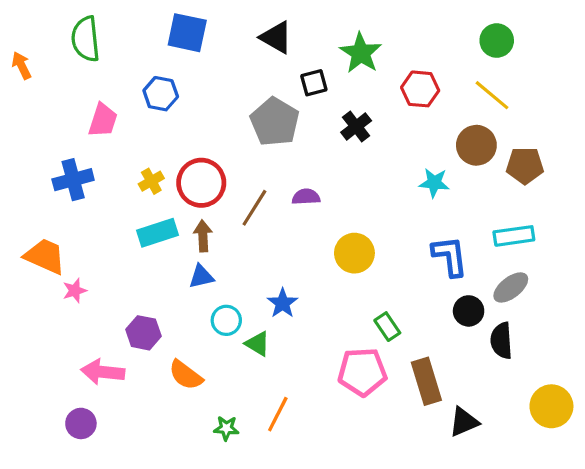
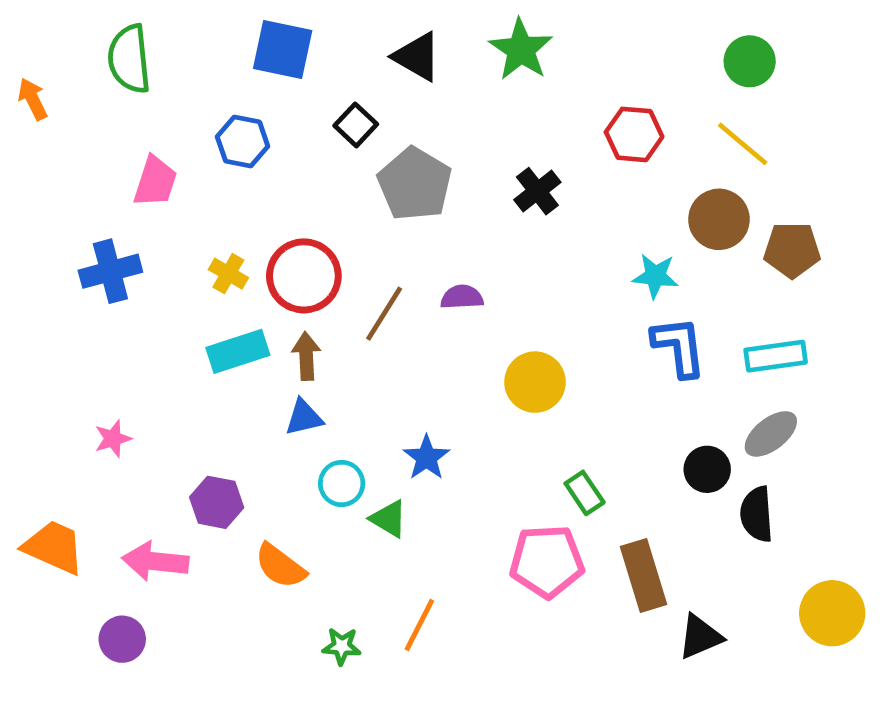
green star: (361, 53) -> (521, 50), moved
black square: (314, 83) -> (356, 125), moved, turned -32
yellow cross: (151, 181) -> (228, 274), turned -30
orange trapezoid: (45, 256) -> (54, 547), moved
blue L-shape: (450, 256) -> (679, 347), moved

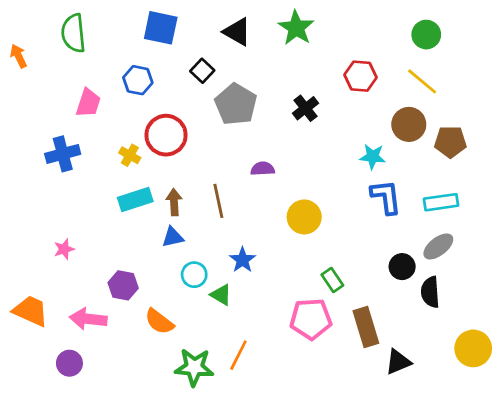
red circle: (304, 276) -> (166, 135), moved
brown line: (384, 314) -> (218, 201), moved, turned -44
green star: (342, 646) -> (194, 367), size x1.8

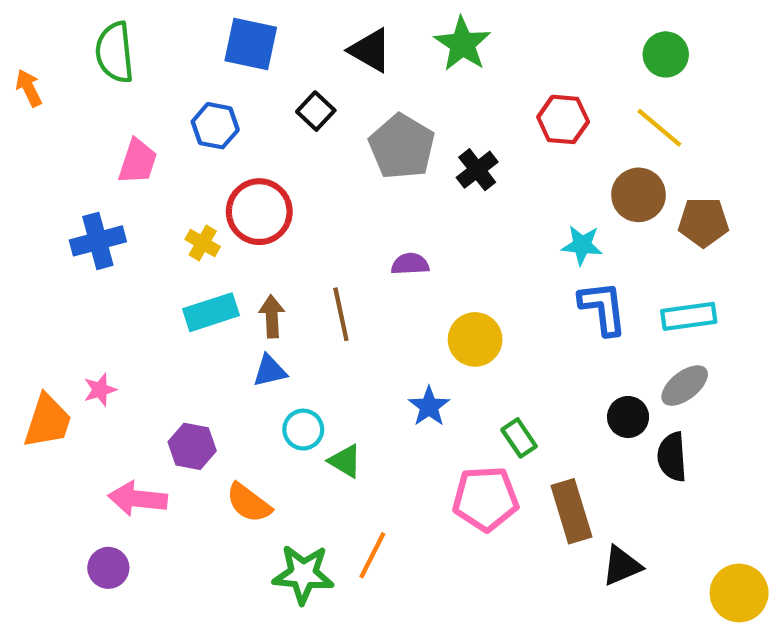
gray pentagon: (236, 104) -> (402, 147), moved
blue star: (242, 260) -> (429, 406), moved
orange trapezoid: (31, 311) -> (48, 421), moved, turned 84
yellow circle: (473, 348) -> (739, 593), moved

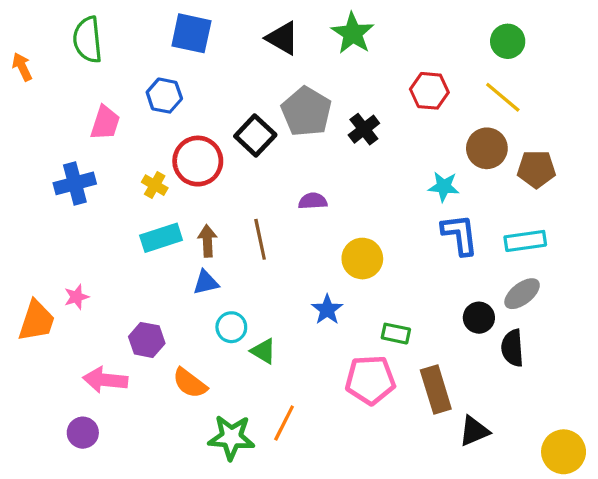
black square: (316, 111) -> (255, 136), moved, size x1.4
green rectangle: (519, 438) -> (396, 334), turned -44

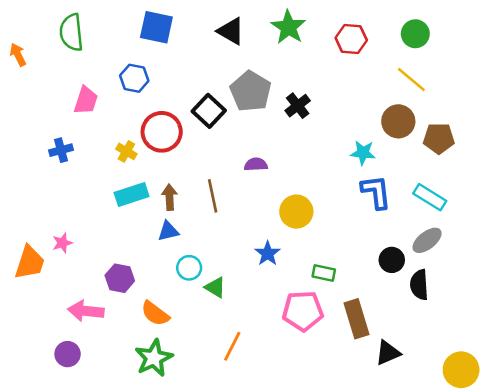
red hexagon: (429, 91) -> (351, 39), moved
blue cross: (75, 183) -> (61, 150), size x0.7
cyan rectangle: (525, 241) -> (430, 197), turned 40
green star: (231, 437) -> (154, 358), moved, turned -30

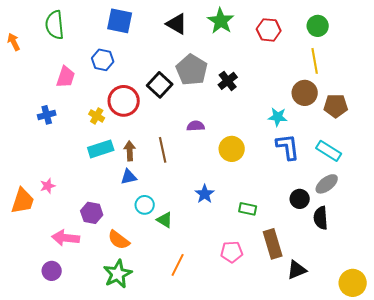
yellow line: (411, 80) -> (315, 61), turned 40
yellow circle: (296, 212) -> (232, 149), moved
pink pentagon: (303, 311) -> (232, 252), moved, size x0.7

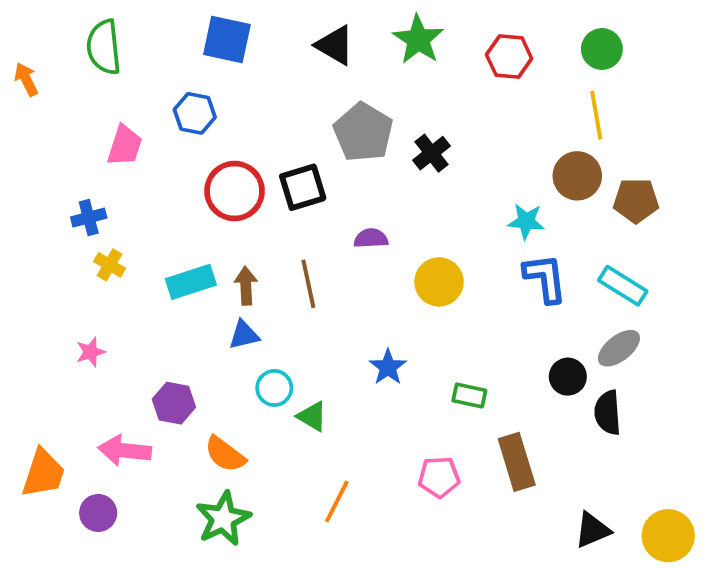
black square: (160, 85) -> (303, 187), moved, turned 30
yellow cross: (97, 116) -> (110, 265), moved
orange trapezoid: (23, 201) -> (43, 473), moved
black triangle: (297, 270) -> (592, 530), moved

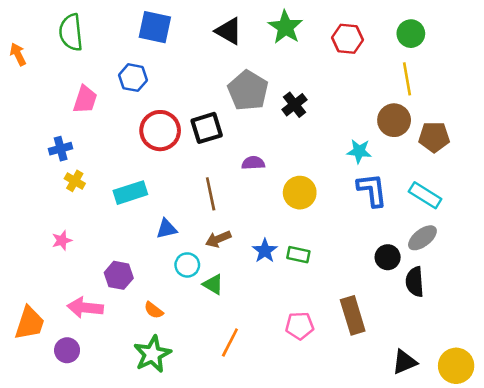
brown arrow: (246, 286) -> (218, 239), moved, turned -110
green rectangle: (469, 396) -> (298, 255), moved
orange semicircle: (225, 454) -> (154, 310), size x0.7

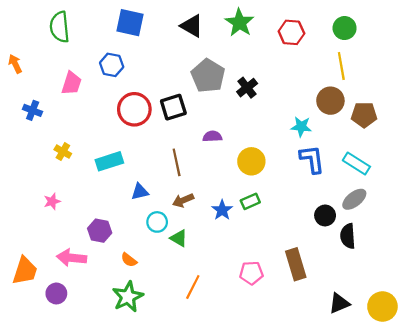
orange arrow: (18, 54) -> (15, 64), moved
blue cross: (61, 149) -> (33, 110), moved, turned 36
green rectangle: (298, 255) -> (250, 201), moved, turned -36

